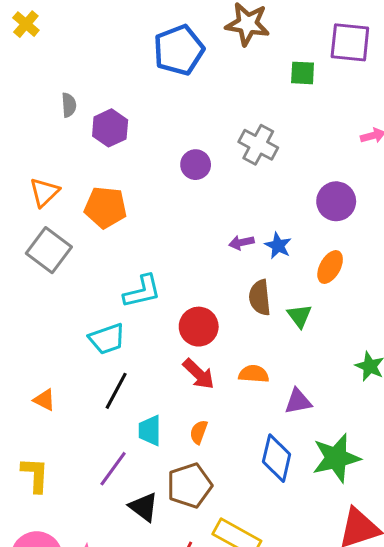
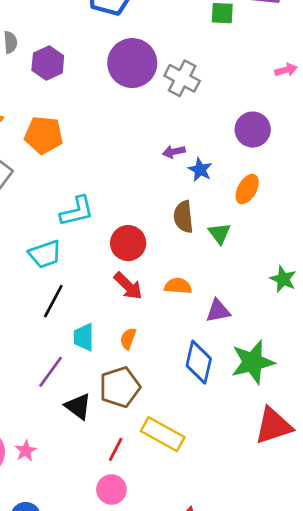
purple circle: (196, 165) -> (132, 63), moved, size x1.8
purple arrow: (241, 243) -> (174, 152), moved

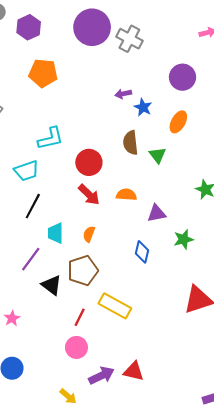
orange pentagon: (44, 135) -> (43, 73), moved
blue diamond: (199, 362) -> (142, 252), size x0.7
green star: (253, 362) -> (184, 239), moved, size x0.6

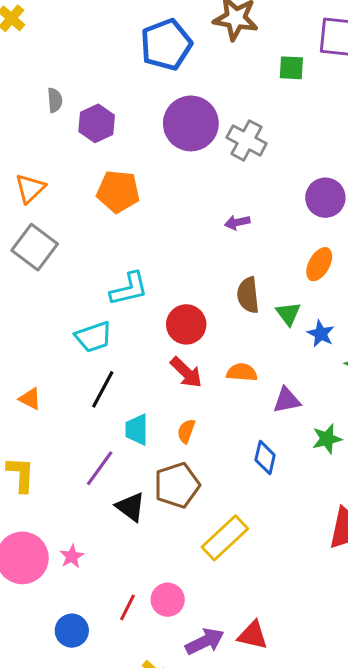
blue star: (143, 107) -> (321, 334), moved
yellow rectangle: (115, 306) -> (225, 538), turned -72
red line: (80, 317) -> (127, 607), moved

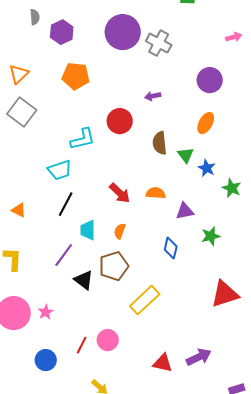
red circle: (186, 324) -> (120, 121), moved
purple arrow: (205, 641) -> (199, 357), moved

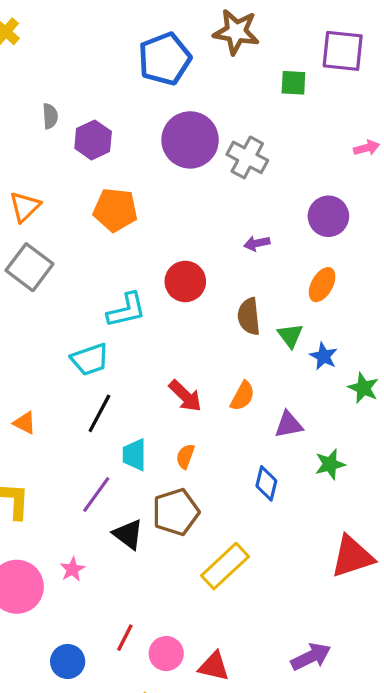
purple arrow: (153, 96) -> (257, 243), moved
orange semicircle: (156, 193) -> (243, 396), turned 114
pink star: (46, 312) -> (72, 569), moved
pink circle: (108, 340) -> (166, 654), moved
red triangle: (163, 363) -> (214, 666), moved

